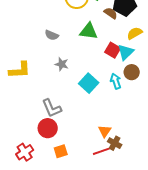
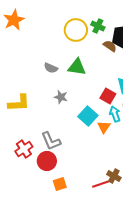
green triangle: (89, 31) -> (77, 67), moved
red square: (113, 50) -> (108, 96), moved
orange triangle: (105, 131) -> (104, 127), moved
red cross: (25, 152) -> (24, 149), moved

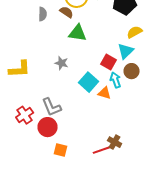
brown semicircle: (110, 46) -> (67, 12), moved
gray semicircle: (51, 68) -> (43, 14), moved, turned -112
orange triangle: (104, 127) -> (105, 93), turned -48
orange square: (60, 184) -> (61, 150), turned 32

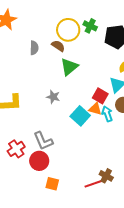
green triangle: (78, 33) -> (69, 67), turned -48
orange triangle: (105, 93) -> (95, 109), moved

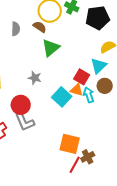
red circle: (39, 161) -> (21, 105), moved
brown cross: (106, 176) -> (88, 157), turned 32
orange square: (52, 184) -> (70, 144), moved, size x1.5
red line: (93, 184) -> (75, 165), turned -42

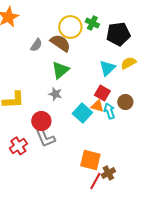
brown semicircle: (40, 27) -> (60, 43), size x1.5
gray semicircle: (16, 29) -> (36, 45), turned 32
green triangle: (51, 48) -> (60, 70), moved
cyan triangle: (99, 66) -> (107, 68), moved

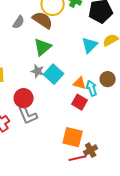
red square: (102, 93) -> (80, 102), moved
cyan square: (82, 113) -> (54, 74), moved
red line: (95, 181) -> (78, 158), turned 48

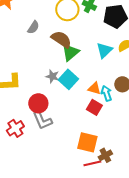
brown semicircle: (43, 20) -> (61, 39), moved
green triangle: (43, 47) -> (70, 52), moved

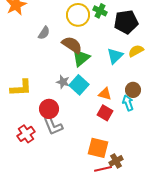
cyan arrow: (106, 93) -> (128, 103), moved

